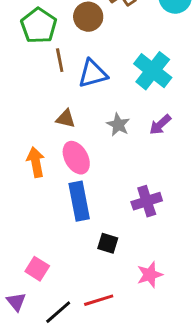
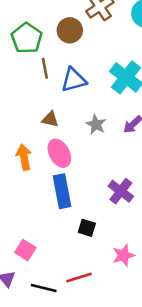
purple cross: (147, 201) -> (121, 191), turned -35
black line: (58, 312) -> (44, 288), turned 55

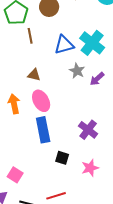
blue triangle: (74, 80) -> (64, 45), moved
gray star: (96, 124) -> (77, 71), moved
pink star: (123, 255) -> (90, 168), moved

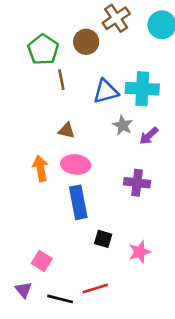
cyan cross: (92, 43) -> (142, 89), turned -35
pink ellipse: (41, 101) -> (76, 164), turned -55
purple cross: (88, 130) -> (137, 183), moved, turned -30

